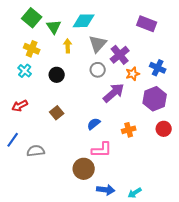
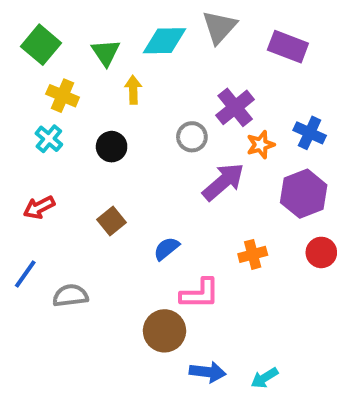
green square: (32, 18) -> (41, 45), moved
gray triangle: (98, 44) -> (219, 27), moved
blue semicircle: (94, 124) -> (166, 249), moved

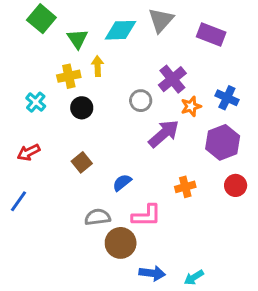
green square: (41, 45) -> (41, 19), moved
yellow cross: (63, 96) -> (69, 76), moved, turned -35
gray semicircle: (70, 296) -> (98, 217), moved

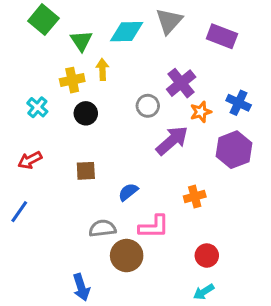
brown square: (82, 162) -> (86, 171), turned 36
red circle: (236, 185) -> (207, 256), moved
blue arrow: (152, 273) -> (81, 287), moved, turned 65

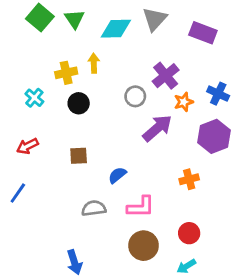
green triangle: (81, 41) -> (74, 19), moved
orange cross: (195, 197) -> (189, 179), moved
brown circle: (127, 256) -> (144, 246), moved

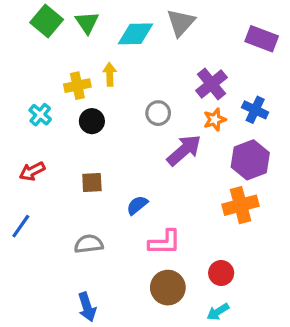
purple rectangle: (203, 33) -> (262, 39), moved
purple cross: (166, 76) -> (211, 84), moved
orange cross: (189, 179) -> (241, 205), moved, size x1.5
gray semicircle: (94, 208) -> (89, 244), moved

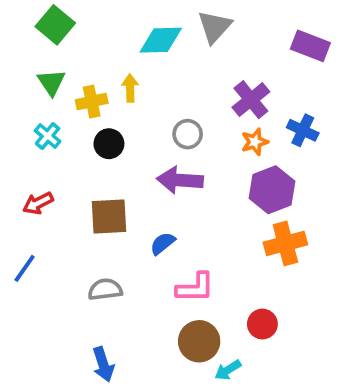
green triangle: (87, 23) -> (51, 82), moved
purple arrow: (184, 150) -> (180, 180), moved, turned -135
purple hexagon: (250, 160) -> (272, 190), moved
brown square: (92, 183) -> (109, 217), size x1.5
cyan arrow: (218, 312) -> (228, 370), moved

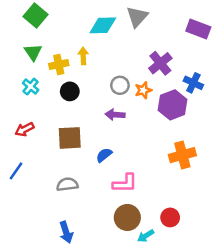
orange star: (255, 142) -> (143, 90), moved
purple arrow: (180, 180) -> (115, 115), size x0.7
purple hexagon: (272, 190) -> (173, 105), moved
red circle: (262, 324) -> (170, 217), moved

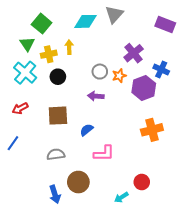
green square: (35, 16) -> (42, 24), moved
cyan cross: (31, 87) -> (25, 73), size x1.6
brown circle: (127, 217) -> (78, 182), moved

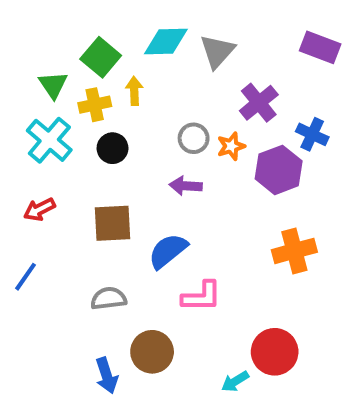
gray triangle: (114, 14) -> (217, 51), moved
green square: (42, 24) -> (101, 57), moved
blue semicircle: (87, 130) -> (168, 251), size x1.5
red circle: (142, 182) -> (275, 352), size x1.5

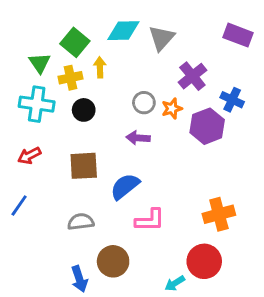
cyan cross: (49, 140) -> (37, 104), turned -32
orange cross: (294, 251) -> (219, 214), moved

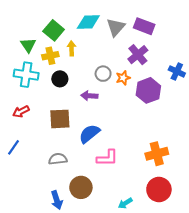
purple rectangle: (238, 35) -> (144, 26), moved
blue cross: (232, 100) -> (177, 71), moved
purple arrow: (138, 138) -> (89, 96), moved
red circle: (204, 261) -> (159, 190), moved

